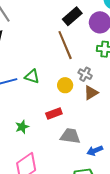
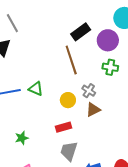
red rectangle: (54, 114) -> (63, 127), moved
gray trapezoid: (70, 136) -> (69, 151), turned -85

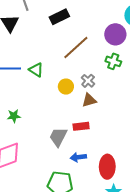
black rectangle: (81, 32) -> (59, 17), moved
brown line: (71, 60) -> (76, 48), turned 56
red rectangle: (63, 127) -> (81, 126), moved

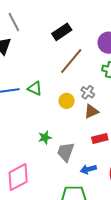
black rectangle: (59, 17) -> (62, 32), moved
green star: (14, 116) -> (45, 138), moved
red rectangle: (81, 126) -> (100, 138), moved

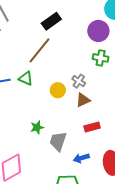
brown line: (71, 61) -> (40, 50), moved

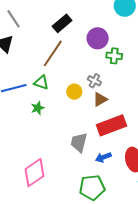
purple circle: (98, 31) -> (98, 38), moved
green star: (37, 127) -> (38, 108), moved
red rectangle: (92, 127) -> (112, 125), size x1.8

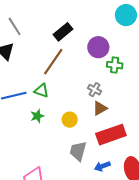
yellow circle: (74, 92) -> (70, 120), moved

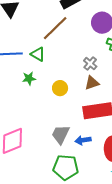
gray trapezoid: (78, 151) -> (61, 134), moved

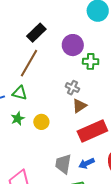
yellow circle: (60, 88) -> (41, 122), moved

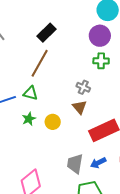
purple circle: (73, 45) -> (100, 36), moved
brown triangle: (79, 106) -> (80, 107), moved, turned -35

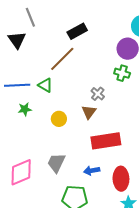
green star: (29, 119) -> (25, 109), moved
gray trapezoid: (75, 164) -> (56, 163), moved

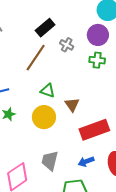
green triangle: (45, 85) -> (48, 91), moved
gray cross: (98, 94) -> (67, 45), moved
yellow circle: (59, 119) -> (44, 117), size x1.5

